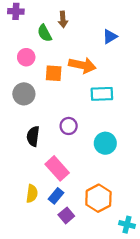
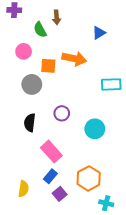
gray circle: (24, 94) -> (32, 84), moved
cyan rectangle: (102, 94) -> (111, 84), moved
yellow semicircle: (32, 194) -> (24, 189), moved
cyan cross: (127, 225) -> (106, 203), moved

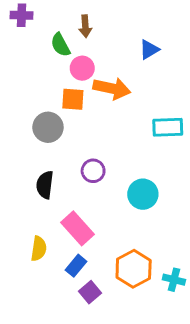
pink circle: (24, 51) -> (82, 68), moved
yellow semicircle: (24, 189) -> (39, 249), moved
cyan cross: (106, 203) -> (174, 280), moved

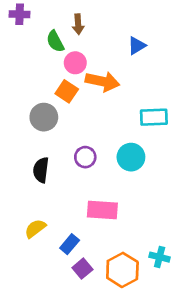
orange square: (73, 99) -> (67, 91), turned 30
cyan circle: (143, 194) -> (131, 157), moved
pink rectangle: (78, 228) -> (102, 210), moved, turned -44
yellow semicircle: (39, 249) -> (35, 229), turned -135
orange hexagon: (134, 269) -> (122, 270), moved

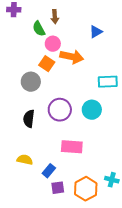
purple circle: (85, 157) -> (60, 110), size x1.5
yellow semicircle: (35, 229) -> (25, 160), turned 49
purple square: (82, 269) -> (58, 188), turned 32

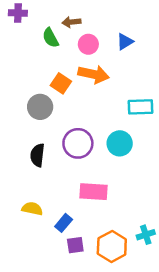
brown arrow: (55, 17) -> (71, 22), turned 88
pink circle: (53, 44) -> (88, 44), moved
cyan cross: (112, 180) -> (146, 235), turned -32

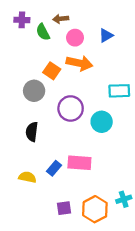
purple cross: (18, 13) -> (22, 20), moved
purple circle: (78, 143) -> (71, 108), moved
blue rectangle: (64, 223) -> (54, 168), moved

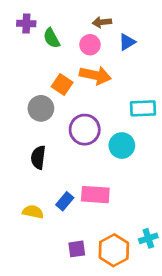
brown arrow: (61, 19) -> (102, 22), moved

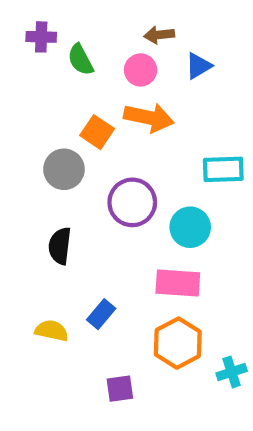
pink rectangle: (95, 195) -> (178, 283), moved
orange hexagon: (114, 250) -> (178, 343), moved

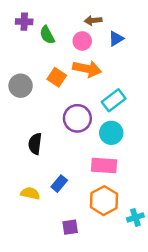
gray circle: (64, 169) -> (21, 86), moved
cyan rectangle: (223, 169) -> (114, 100), moved, turned -35

